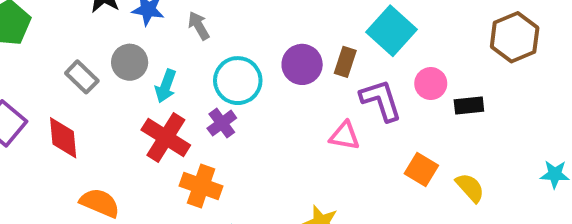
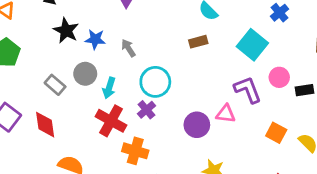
brown rectangle: (345, 62) -> (198, 42), moved, turned 60
purple circle: (302, 64) -> (197, 125), moved

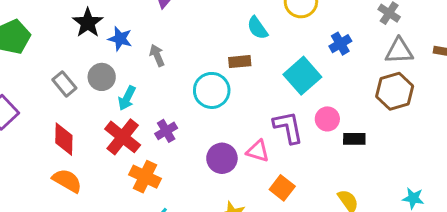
cyan circle: (155, 82) -> (212, 90), moved
red diamond: (45, 125) -> (64, 139), moved
orange square: (276, 133) -> (282, 188), moved

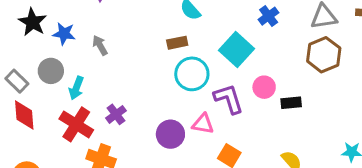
cyan circle: (212, 90) -> (192, 74), moved
red diamond: (64, 139) -> (24, 115), moved

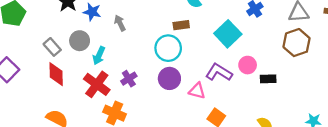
cyan circle: (192, 74) -> (168, 48), moved
purple L-shape: (229, 99) -> (219, 72), turned -44
purple circle: (170, 134) -> (169, 78), moved

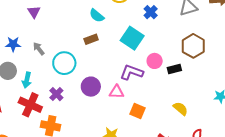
brown hexagon: (296, 43) -> (193, 46), moved
cyan circle: (168, 48) -> (64, 63), moved

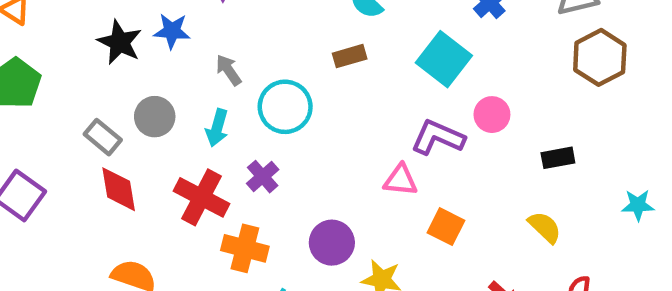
blue star: (13, 44) -> (172, 31), moved
brown hexagon: (193, 46) -> (600, 57), moved
black rectangle: (174, 69) -> (558, 158), moved
cyan arrow: (27, 80) -> (217, 128), moved
purple circle: (91, 87) -> (332, 243), moved

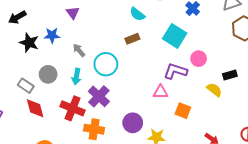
purple cross: (263, 177) -> (99, 96), size x1.5
yellow semicircle: (545, 227) -> (214, 90), moved

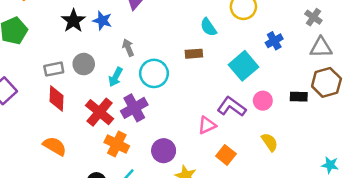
black rectangle: (230, 75) -> (299, 97), moved
gray rectangle: (26, 86) -> (54, 69), turned -63
pink triangle: (161, 92) -> (207, 125), turned -42

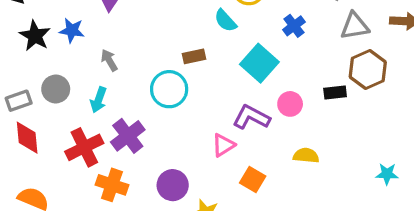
cyan semicircle: (208, 27) -> (225, 21), moved
cyan circle: (154, 73) -> (169, 89), moved
red cross: (100, 112) -> (84, 147), turned 32
yellow semicircle: (270, 142) -> (306, 156), turned -42

